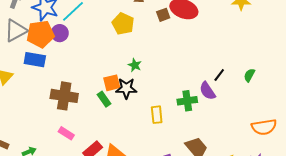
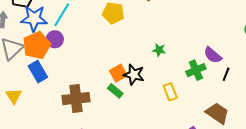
blue rectangle: (35, 60) -> (38, 72), turned 65
green star: (135, 65) -> (159, 50), moved
black line: (219, 75) -> (226, 74), moved
black star: (126, 88) -> (134, 75), turned 30

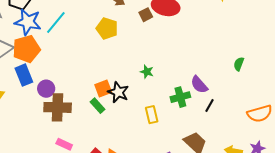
purple circle: (55, 39) -> (46, 89), moved

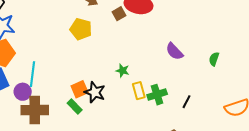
cyan line: (56, 22) -> (33, 74), moved, turned -30
purple semicircle: (199, 85) -> (174, 51), moved
yellow rectangle: (152, 115) -> (139, 91), moved

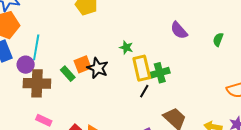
yellow rectangle: (139, 91) -> (142, 68), size x1.4
black line: (187, 102) -> (144, 91), moved
green rectangle: (75, 107) -> (68, 74), moved

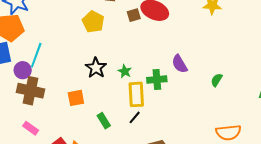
orange square: (83, 64) -> (76, 98), moved
black star: (98, 68) -> (96, 68), moved
green cross: (160, 73) -> (157, 80), moved
green rectangle: (68, 74) -> (104, 121), moved

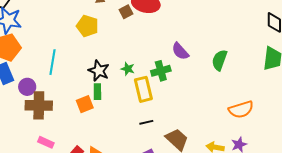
cyan line: (36, 55) -> (52, 62), moved
green semicircle: (217, 80) -> (220, 60), size x1.5
black line: (135, 117) -> (146, 122), moved, turned 48
green rectangle: (104, 121) -> (97, 92), moved, turned 42

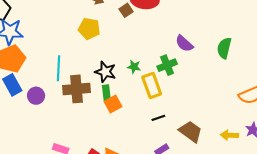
orange square: (85, 104) -> (113, 104), moved
brown cross: (39, 105) -> (76, 89), moved

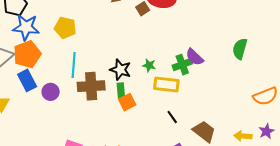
yellow pentagon: (89, 29) -> (65, 28), moved
purple semicircle: (184, 44) -> (194, 57), moved
yellow rectangle: (152, 85) -> (166, 84), turned -65
black line: (158, 118) -> (172, 117), turned 72

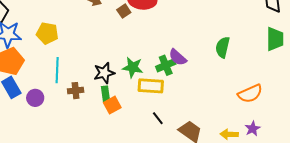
green star: (149, 65) -> (133, 67), size x1.5
black star: (120, 70) -> (104, 73), turned -30
brown cross: (91, 86) -> (76, 91), size x0.6

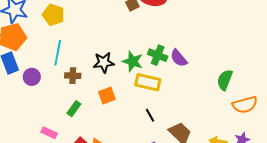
green semicircle: (223, 47) -> (225, 80), moved
green cross: (166, 65) -> (158, 55), moved, turned 36
green rectangle: (105, 94) -> (74, 109), moved, turned 35

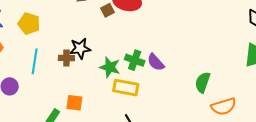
black star: (104, 62) -> (80, 48), moved
brown cross: (73, 76) -> (66, 58), moved
orange square: (107, 95) -> (74, 103), moved, turned 30

